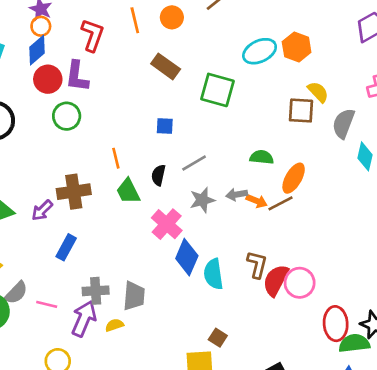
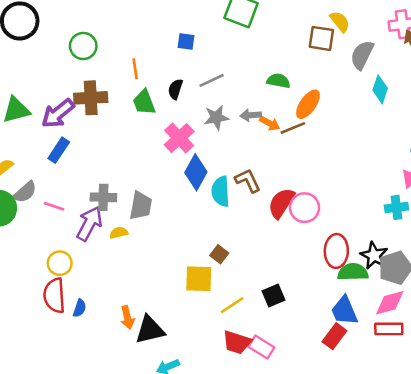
green circle: (67, 116) -> (83, 46), moved
purple arrow: (42, 210) -> (58, 113), size x1.5
blue rectangle: (66, 247) -> (59, 150), moved
brown L-shape: (257, 265) -> (248, 181), moved, turned -44

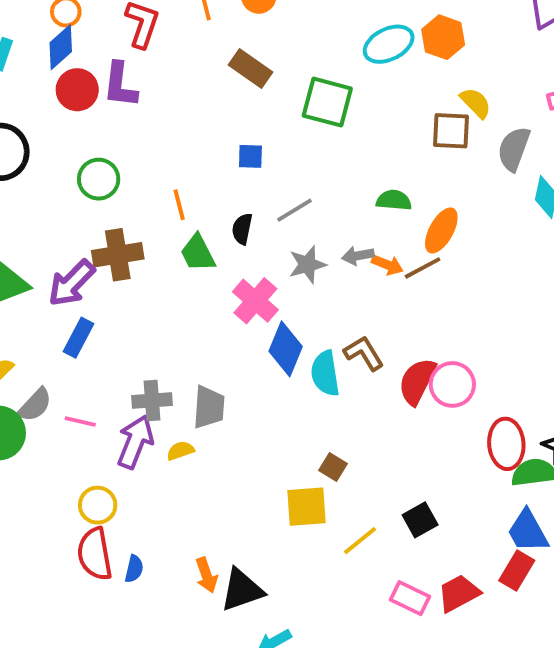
red trapezoid: (237, 342) -> (459, 593), moved, turned 140

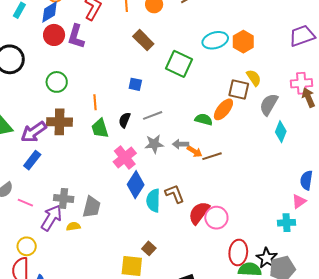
orange ellipse: (441, 230) -> (223, 109), moved

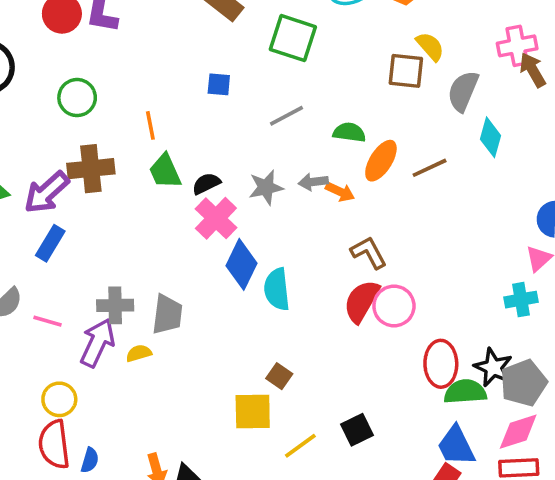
orange ellipse: (223, 109) -> (381, 161), moved
gray line: (153, 115) -> (287, 116), moved
black semicircle: (125, 120) -> (206, 184), moved, turned 49
brown line: (212, 156) -> (430, 168), moved
brown L-shape: (175, 194) -> (369, 253), moved

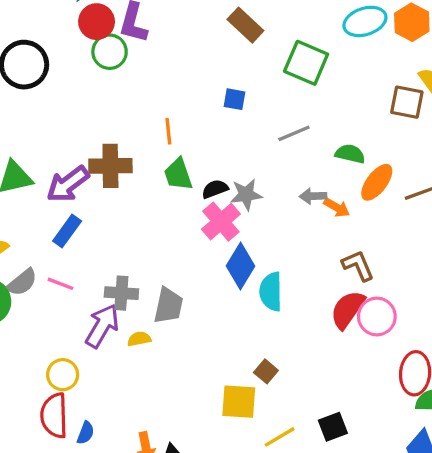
green circle: (77, 98) -> (110, 52), moved
gray star: (266, 187) -> (246, 195), moved
pink line: (48, 321) -> (61, 284), moved

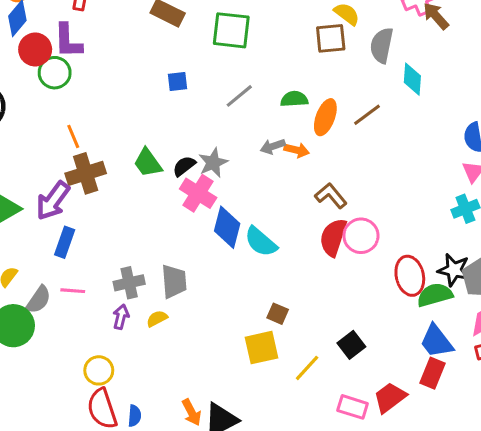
orange line: (168, 131) -> (73, 136), moved
cyan semicircle: (271, 292) -> (261, 242), turned -32
purple arrow: (102, 326) -> (121, 317), size x0.6

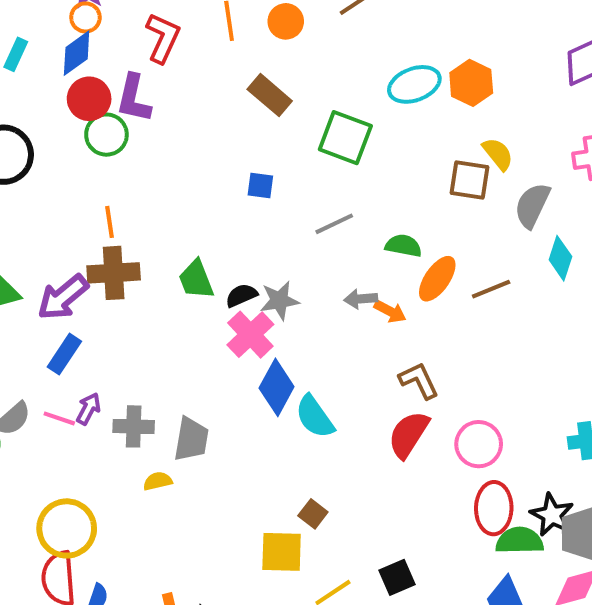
pink circle: (361, 236) -> (479, 444), moved
purple arrow: (121, 317) -> (88, 409), moved
yellow circle: (99, 370) -> (67, 528), size x1.5

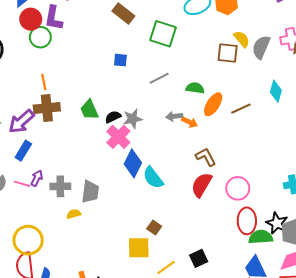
gray semicircle: (532, 205) -> (261, 47), moved

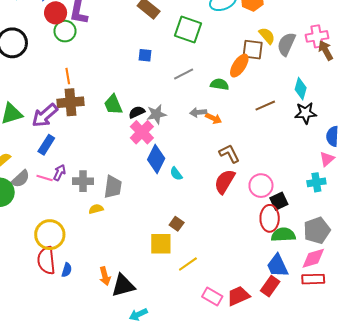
orange ellipse: (213, 104) -> (239, 66), moved
cyan semicircle: (153, 178) -> (176, 174), size x0.6
black star: (277, 223) -> (306, 113), moved, turned -30
black square: (199, 258) -> (279, 201), moved

